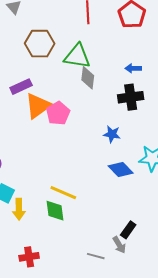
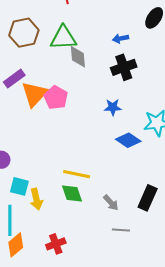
black rectangle: (128, 230) -> (148, 198), size x1.4
gray arrow: (119, 245) -> (111, 203), moved

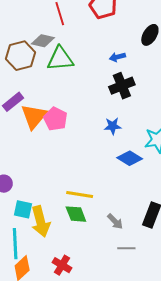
gray diamond: (78, 57) -> (43, 41), moved, turned -70
yellow arrow: (36, 199) -> (41, 221), size x1.4
red cross: (56, 244) -> (62, 265), turned -36

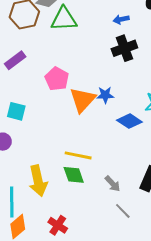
orange triangle: (34, 116) -> (83, 100), moved
blue star: (113, 126) -> (105, 95), moved
cyan square: (23, 209) -> (16, 111), moved
gray line: (126, 248) -> (123, 211), turned 42

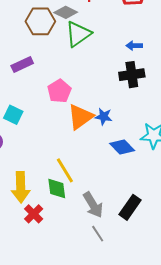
green triangle: (64, 19) -> (78, 34), turned -44
yellow line: (78, 155) -> (65, 170), turned 36
gray arrow: (113, 184) -> (93, 205), size x1.5
red cross: (58, 225) -> (34, 214), moved

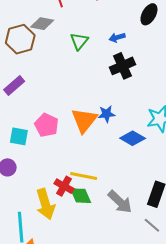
green triangle: (78, 34) -> (79, 41), moved, size x0.7
pink pentagon: (59, 91) -> (47, 125), moved
yellow line: (65, 170) -> (84, 176), turned -32
red cross: (34, 214) -> (64, 186), moved
gray line: (98, 234) -> (152, 225), moved

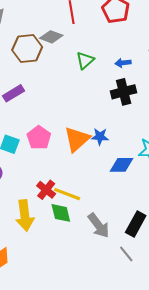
blue diamond: (133, 138) -> (122, 165), turned -40
red cross: (64, 186) -> (46, 190), moved

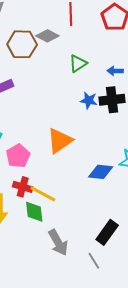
blue star: (100, 137) -> (89, 100), moved
pink pentagon: (39, 138) -> (18, 156), moved
red cross: (46, 190) -> (23, 187), turned -30
gray arrow: (99, 226) -> (58, 243), moved

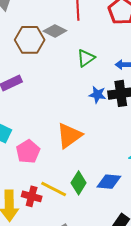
blue diamond: (101, 172) -> (109, 182), moved
red cross: (23, 187) -> (32, 196), moved
green diamond: (34, 212) -> (79, 183), moved, turned 40

